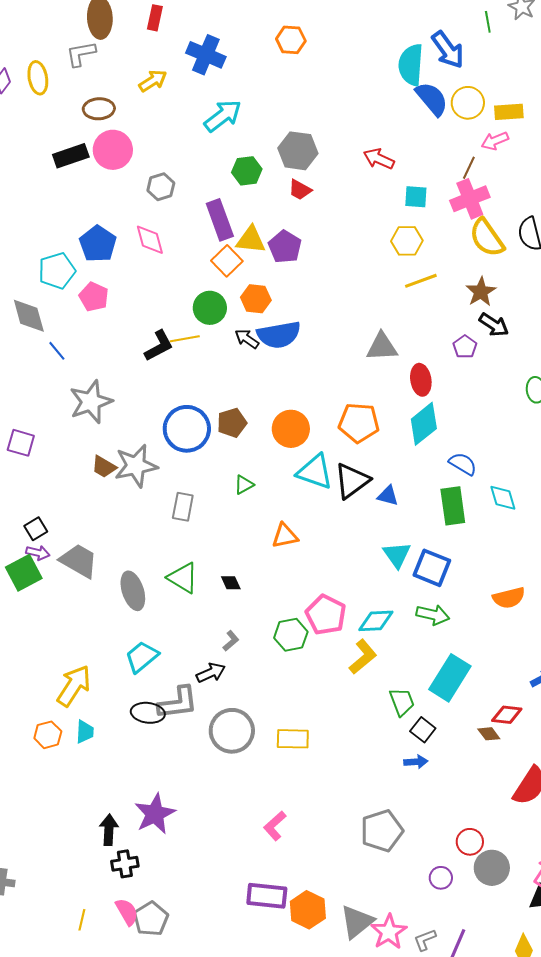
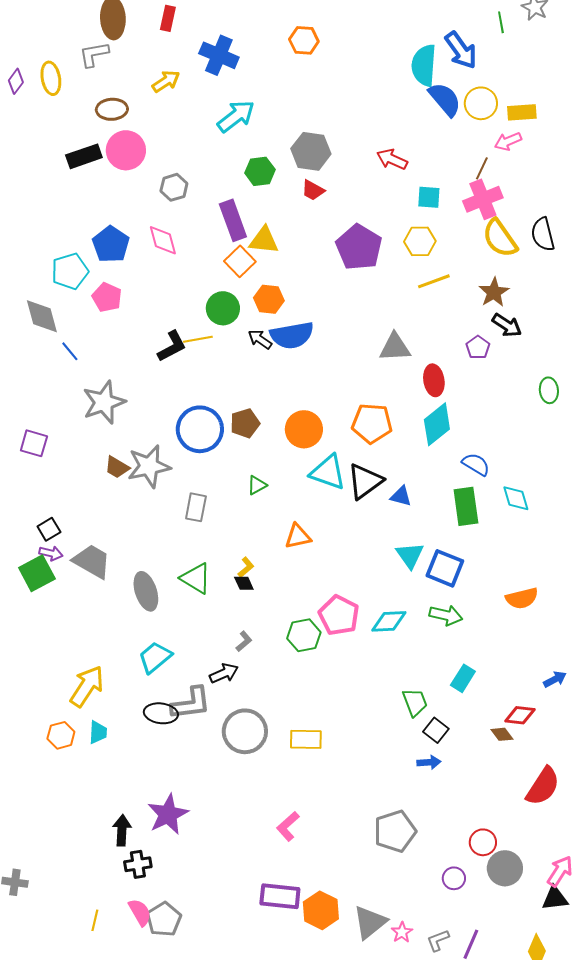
purple pentagon: (285, 247) -> (359, 247), moved, size x1.4
yellow L-shape: (363, 657) -> (246, 567), moved, size x0.6
cyan rectangle: (450, 678) -> (463, 678), size x0.6
pink star: (389, 932) -> (402, 932), size x0.6

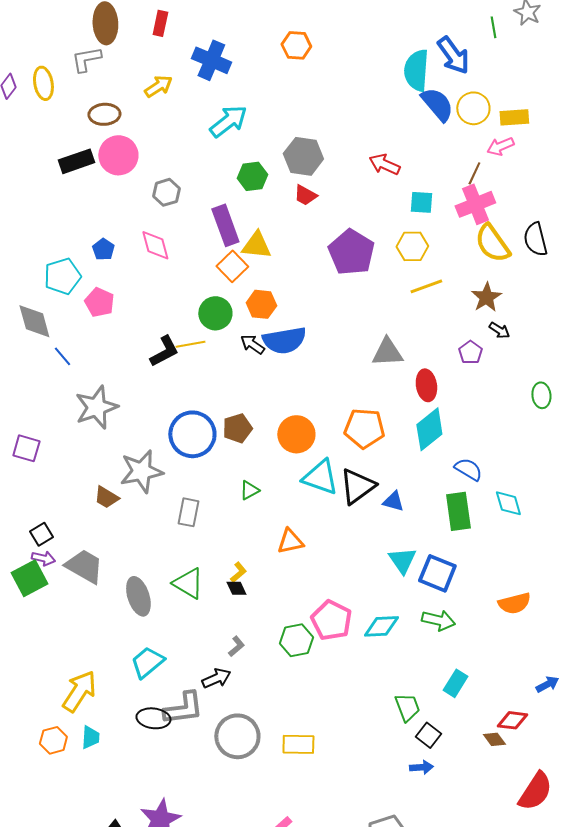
blue pentagon: (111, 244) -> (103, 249), size x0.6
black arrow: (507, 325) -> (499, 330), size x0.7
brown trapezoid: (117, 467) -> (106, 497), moved

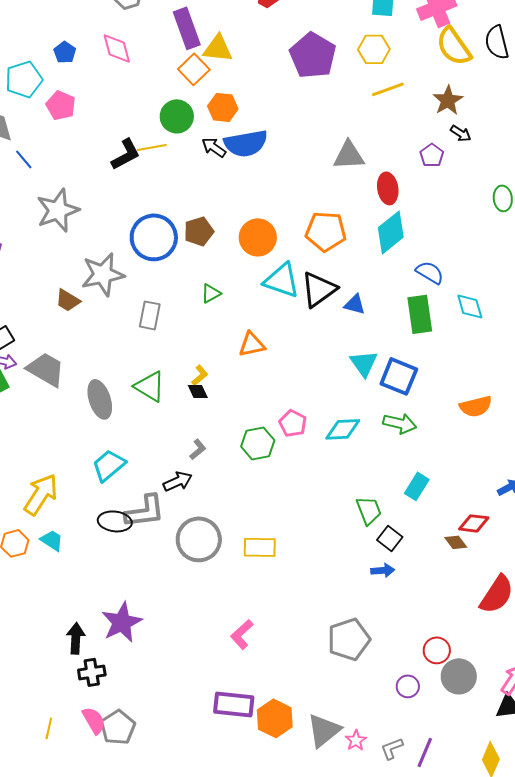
pink pentagon: (331, 620) -> (293, 423), size x0.7
cyan trapezoid: (90, 737) -> (52, 540), turned -60

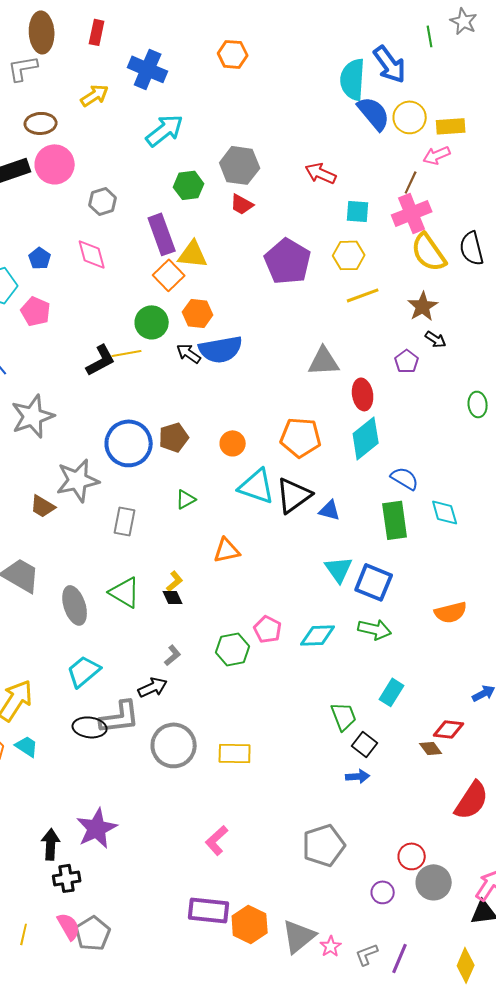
orange circle: (258, 237) -> (233, 443), size x0.7

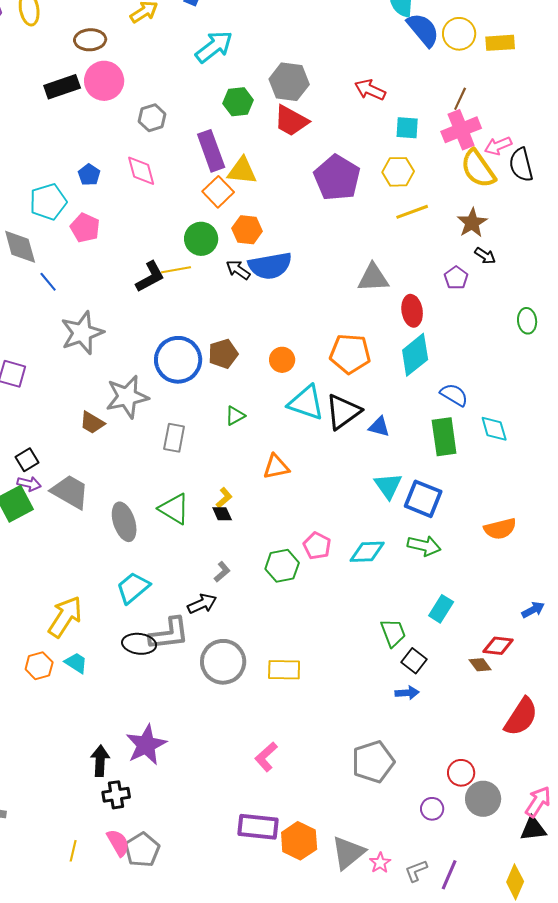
pink arrow: (437, 155) -> (498, 146), moved
red trapezoid: (242, 204) -> (291, 121), size x1.5

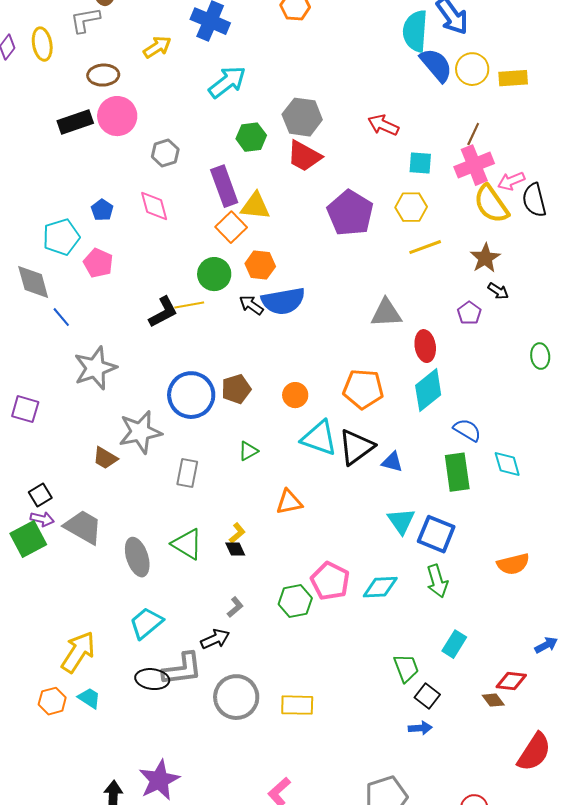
pink pentagon: (317, 546) -> (330, 581), size x1.4
green arrow: (424, 546) -> (437, 581), turned 60

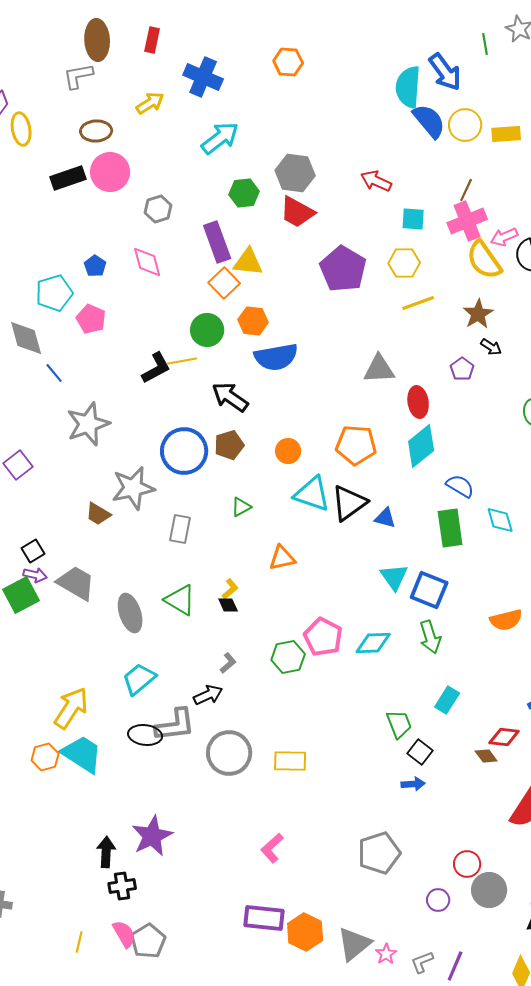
yellow ellipse: (42, 44) -> (21, 129), moved
black arrow: (251, 305) -> (230, 397), moved, size x1.5
purple square: (25, 409) -> (18, 465), turned 36
cyan trapezoid: (89, 698) -> (82, 754), size x1.8

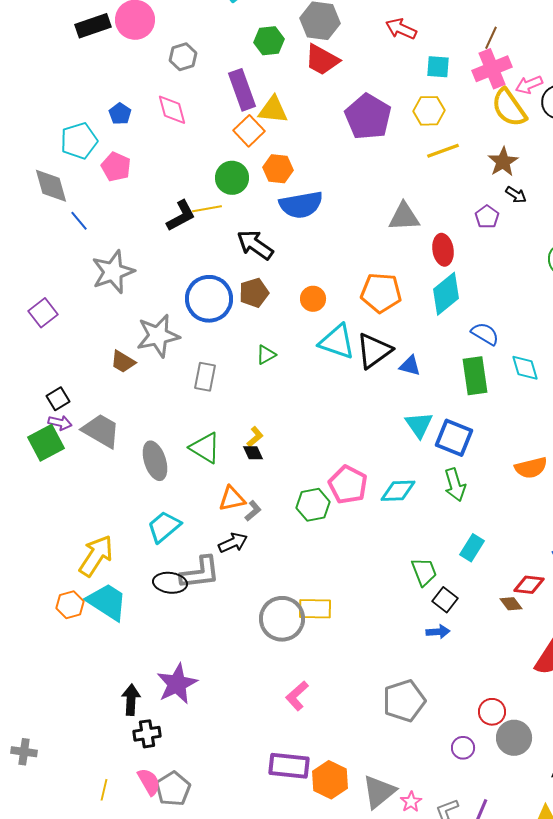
orange triangle: (282, 558) -> (232, 499), moved
gray circle: (229, 753) -> (282, 619), moved

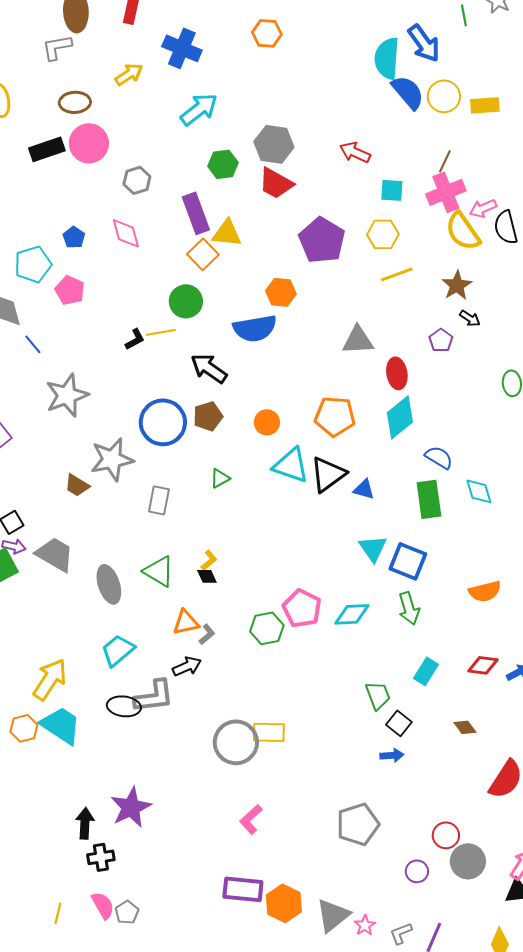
orange hexagon: (278, 169) -> (281, 292), moved
black L-shape: (181, 216) -> (135, 339), size x0.7
red diamond: (529, 585) -> (483, 665), moved
gray pentagon: (173, 789) -> (127, 912), size x0.7

